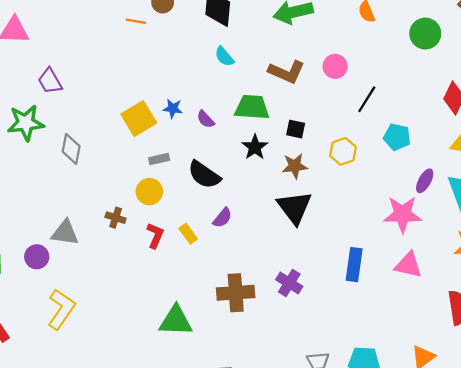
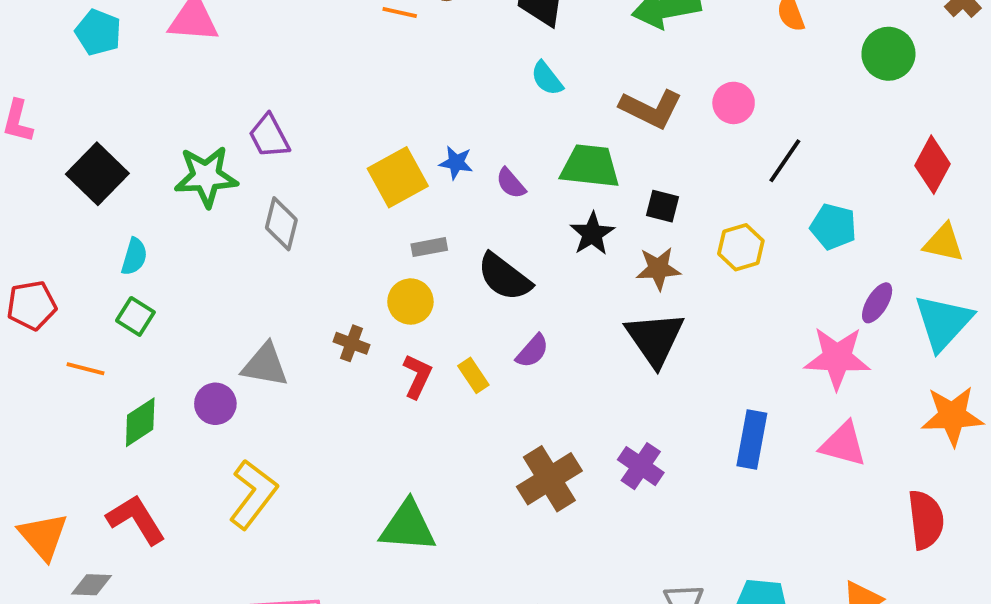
purple trapezoid: (50, 81) -> (269, 136), moved
brown cross: (236, 293) -> (549, 479), turned -30
green triangle: (176, 321) -> (408, 526), moved

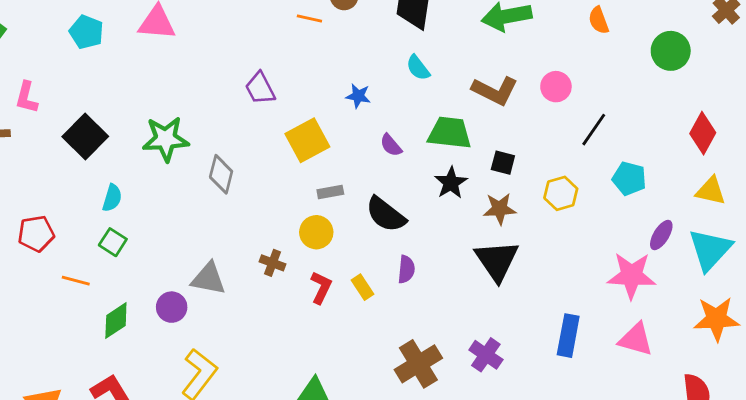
purple trapezoid: (269, 136) -> (260, 88), moved
blue star: (456, 163) -> (358, 96), moved
purple semicircle: (532, 351) -> (406, 269), turned -36

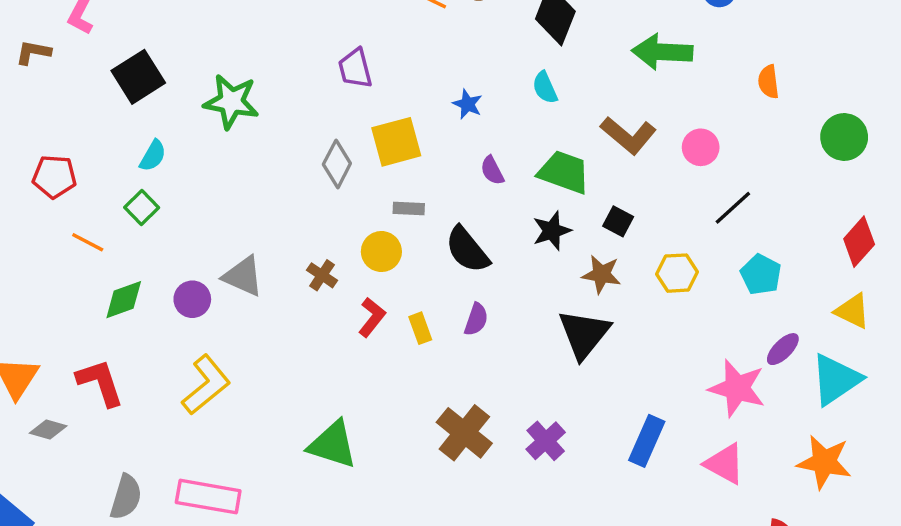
gray diamond: (221, 174) -> (337, 164), moved
brown cross: (418, 364) -> (464, 433), turned -33

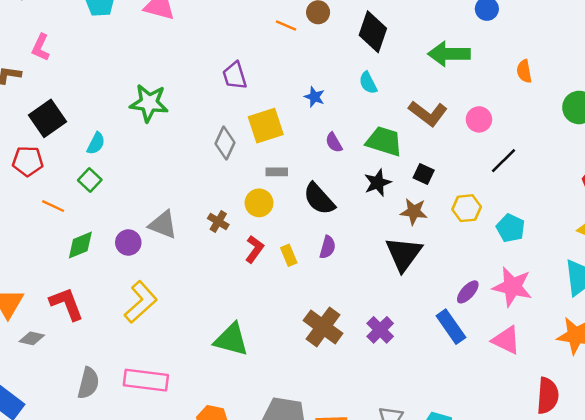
black square: (138, 77) -> (48, 118), moved
cyan pentagon: (761, 274) -> (511, 228), moved
purple ellipse: (783, 349) -> (468, 292), moved
blue rectangle: (647, 441) -> (451, 327), turned -56

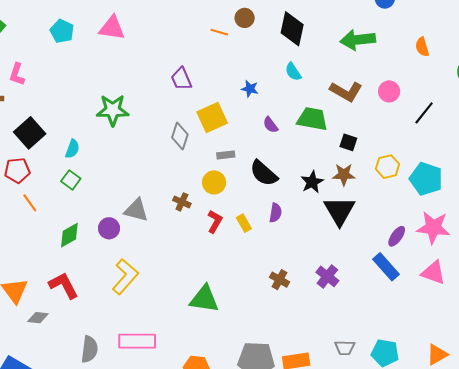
black line: (503, 161) -> (424, 113), moved
black star: (378, 183) -> (312, 182), moved
orange line: (53, 206) -> (30, 203), moved, turned 36
cyan pentagon: (511, 228) -> (426, 179), size x1.4
brown cross: (323, 327) -> (280, 280), size x0.6

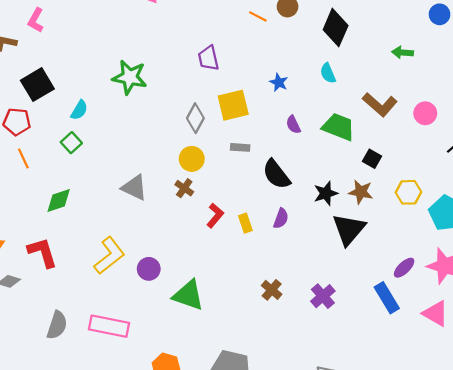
green arrow: (358, 40) -> (403, 52), size x0.6
yellow circle: (214, 182) -> (192, 159), moved
purple circle: (109, 228) -> (149, 269), moved

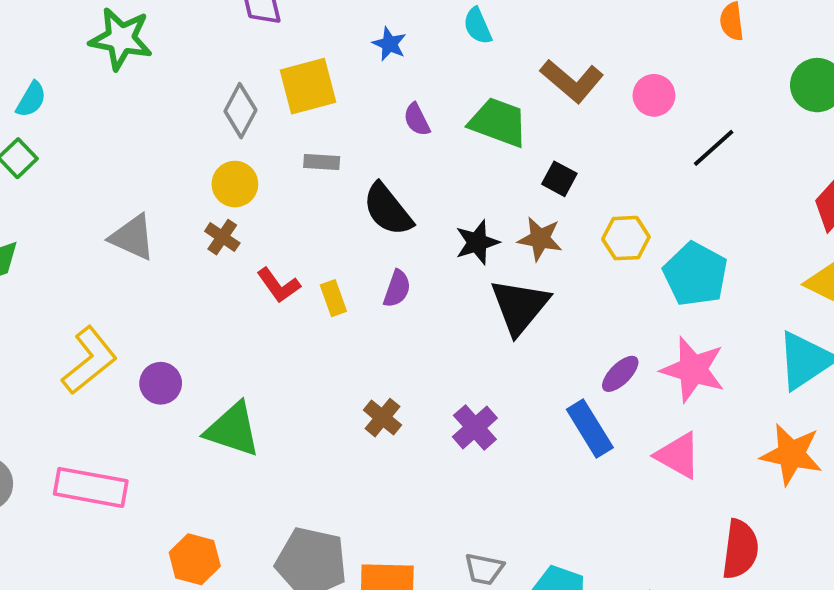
red L-shape: (215, 215) -> (279, 285), turned 105

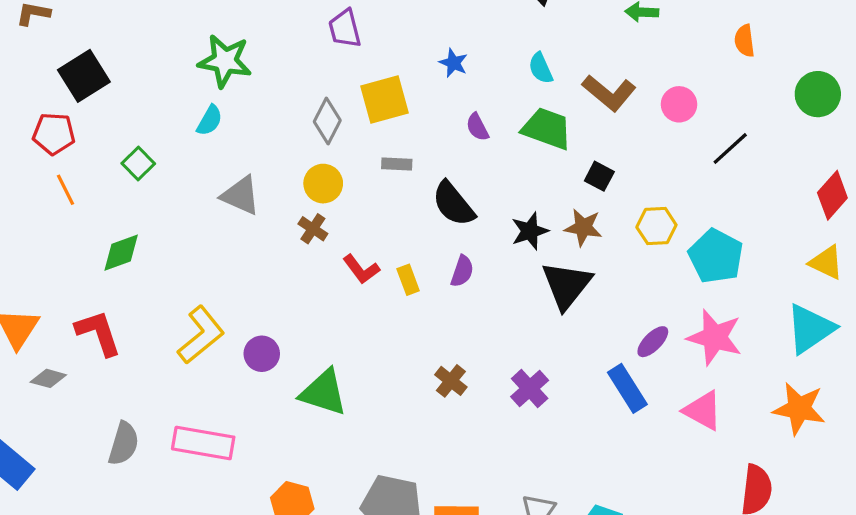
cyan semicircle: (478, 26) -> (541, 68), moved
cyan semicircle: (31, 99) -> (210, 120), moved
gray triangle: (133, 237) -> (241, 195), moved

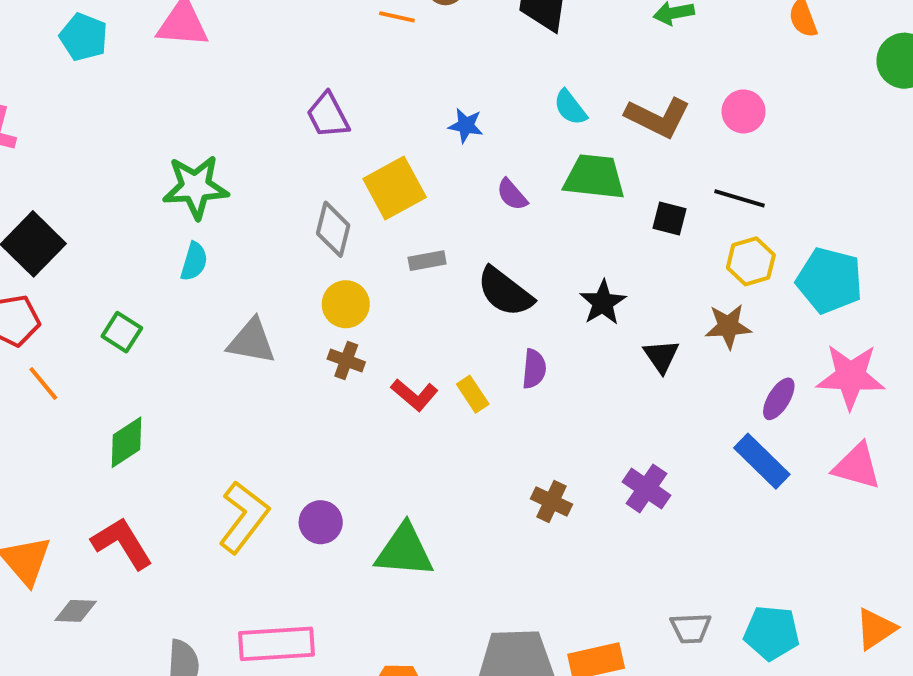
black line: (730, 148) -> (740, 198), moved, turned 72
brown star: (583, 227) -> (728, 326), moved
black triangle: (567, 285) -> (661, 356), size x0.6

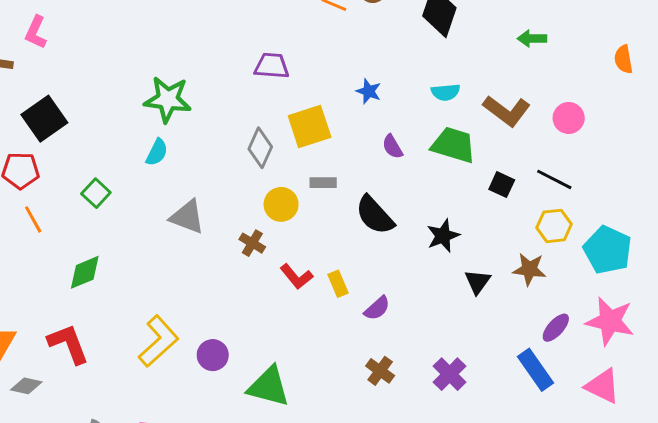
cyan semicircle: (570, 107) -> (446, 92), turned -68
purple trapezoid: (328, 115) -> (272, 66), turned 111
yellow circle: (346, 304) -> (281, 204), moved
purple semicircle: (534, 369) -> (377, 308), moved, turned 32

